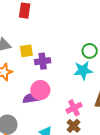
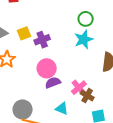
purple semicircle: (31, 98) -> (53, 83), moved
pink cross: (74, 108) -> (79, 88), moved

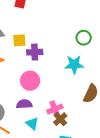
green circle: (86, 19) -> (84, 38), moved
purple semicircle: (53, 83) -> (24, 104), moved

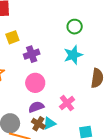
yellow square: (19, 40) -> (12, 37), moved
brown cross: (60, 119) -> (38, 124), moved
cyan triangle: (32, 124) -> (49, 123), turned -48

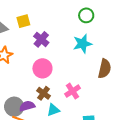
purple cross: (32, 54) -> (41, 39), turned -35
purple semicircle: (36, 107) -> (27, 106), moved
brown cross: (38, 124) -> (44, 93), moved

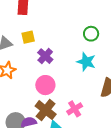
cyan star: (82, 44) -> (86, 62), turned 30
brown cross: (44, 93) -> (46, 110), size x1.5

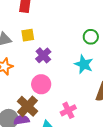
brown cross: (46, 110) -> (28, 106), moved

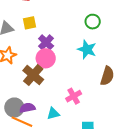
pink circle: (41, 84) -> (46, 58), moved
brown cross: (28, 106) -> (33, 75), moved

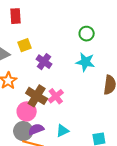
pink circle: (46, 58) -> (27, 111), moved
pink cross: (74, 96) -> (56, 96), moved

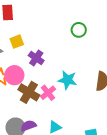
cyan star: (85, 62) -> (68, 80), moved
pink circle: (27, 111) -> (14, 75), moved

